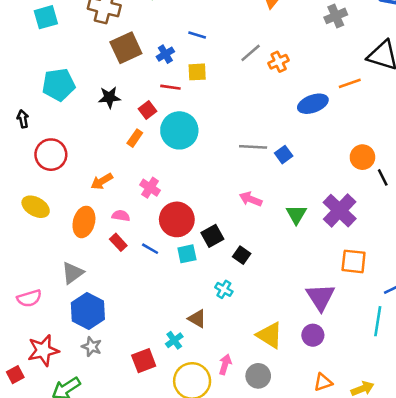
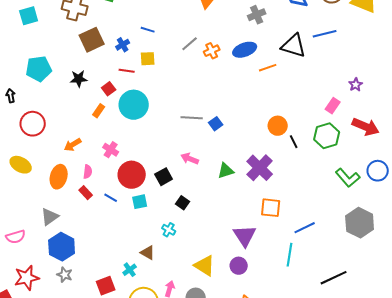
blue ellipse: (313, 104) -> (245, 50), moved
green triangle: (296, 214) -> (226, 171), turned 42
pink semicircle: (121, 216) -> (88, 172), turned 88
black square: (212, 236) -> (164, 177), moved

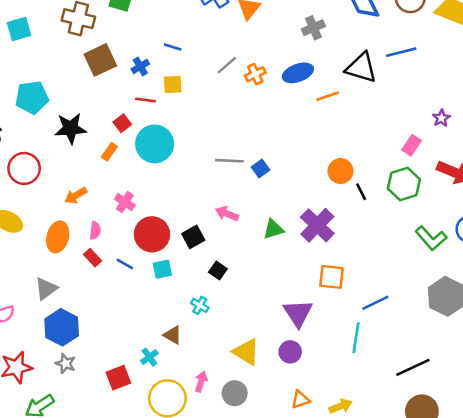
black star: (79, 79) -> (71, 128), moved, size x1.4

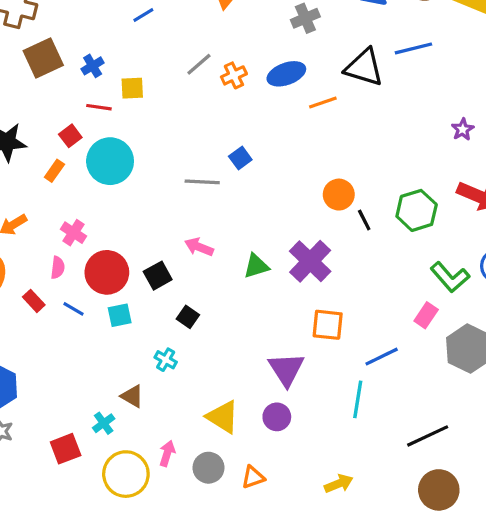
blue line: (173, 47) -> (143, 15), moved, turned -48
pink rectangle: (412, 145) -> (426, 315), moved
blue square: (260, 168) -> (240, 158), moved
pink semicircle: (95, 230) -> (58, 268), moved
orange triangle: (300, 400) -> (253, 477), moved

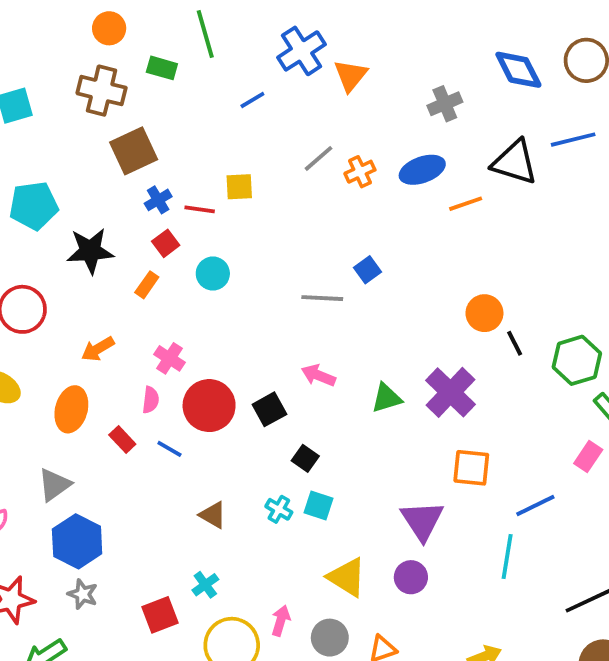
blue cross: (93, 66) -> (158, 200), moved
cyan circle: (110, 161) -> (213, 274), size x0.6
green hexagon: (417, 210) -> (577, 360), moved
cyan square: (120, 315) -> (318, 506), moved, turned 30
brown triangle: (132, 396) -> (213, 515), moved

